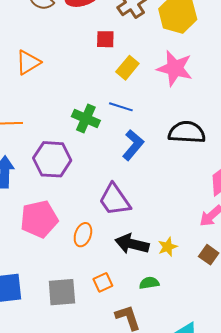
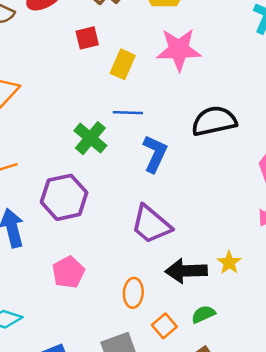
green cross: (86, 119) -> (90, 138), turned 32
pink pentagon: (39, 219) -> (68, 272), size x0.7
orange ellipse: (83, 235) -> (133, 293), moved
green semicircle: (149, 283) -> (203, 314), moved

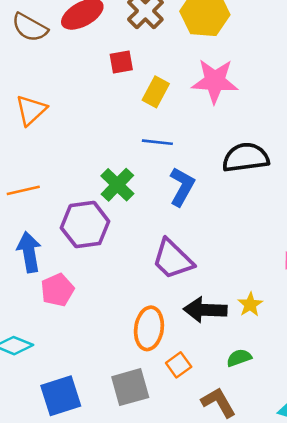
green cross: (90, 138) -> (117, 185), moved
pink pentagon: (68, 272) -> (57, 290), moved
orange ellipse: (133, 293) -> (149, 328), size x1.4
green semicircle: (203, 314) -> (239, 358), moved

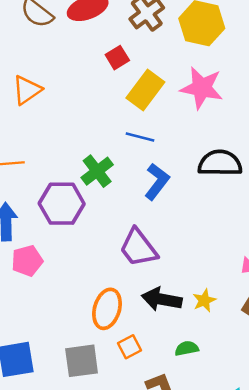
red square: (121, 62) -> (117, 58), turned -30
yellow rectangle: (156, 92) -> (145, 90), size x1.4

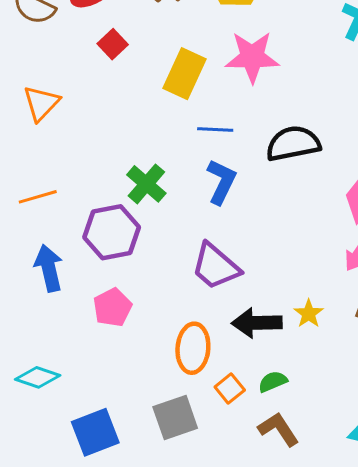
red square: (117, 58) -> (113, 44), moved
blue line: (140, 137) -> (215, 130), moved
pink pentagon: (27, 261) -> (112, 307), moved
green semicircle: (187, 348) -> (273, 382), moved

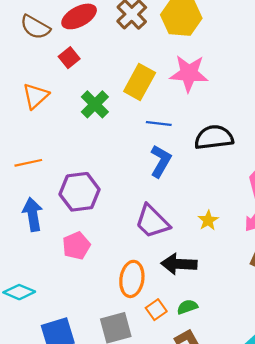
red square: (113, 44) -> (69, 58), moved
green cross: (146, 184) -> (95, 104), moved
yellow star: (309, 314) -> (208, 220), moved

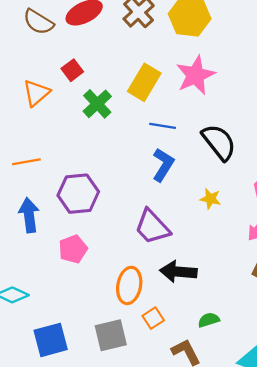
red square: (69, 58) -> (72, 70), moved
pink star: (189, 73) -> (195, 75), turned -30
black semicircle: (214, 137) -> (219, 142), turned 57
yellow star: (208, 220) -> (210, 199), moved, turned -30
green semicircle: (187, 307) -> (209, 320), moved

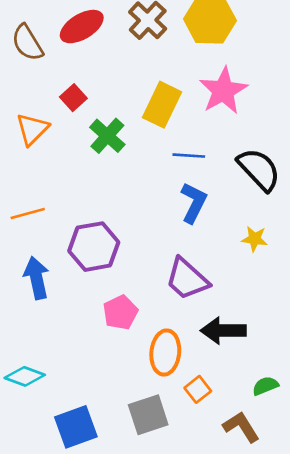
brown semicircle: (38, 22) -> (27, 43), turned 32
pink pentagon: (73, 249) -> (120, 312), moved

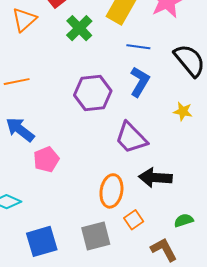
purple hexagon: (94, 247) -> (93, 93), moved
blue arrow: (36, 278) -> (20, 130), turned -44
pink pentagon: (120, 312) -> (46, 159), moved

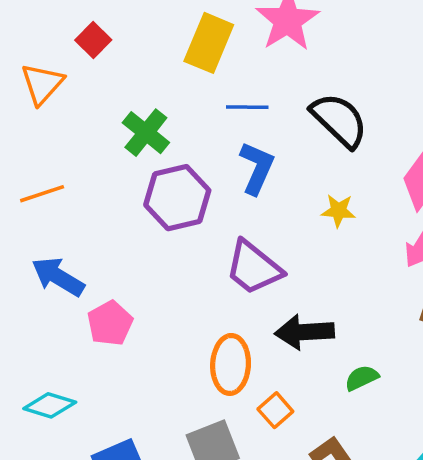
green cross: (79, 28) -> (146, 133), moved
green semicircle: (184, 220) -> (362, 378), moved

